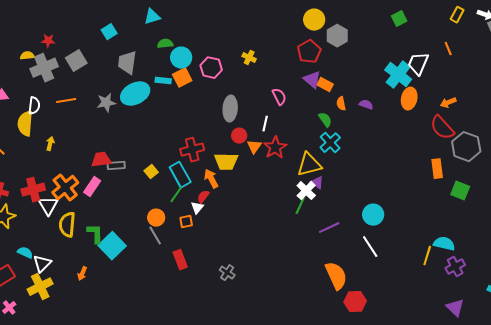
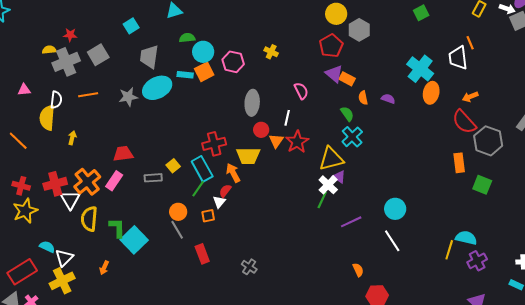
white trapezoid: (418, 64) -> (458, 58), moved, turned -30
gray rectangle: (116, 166) -> (153, 178), moved
orange semicircle: (336, 276) -> (358, 270), size x0.5

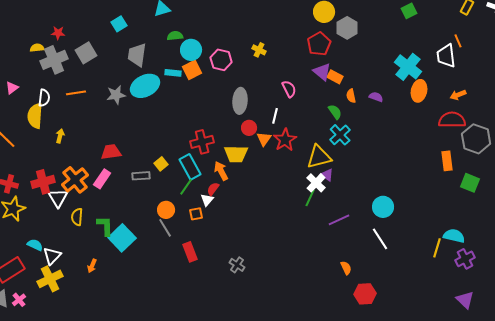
pink triangle: (24, 90) -> (12, 88), turned -32
red semicircle: (464, 122) -> (452, 120), turned 132
yellow semicircle: (89, 219) -> (77, 217), size x0.7

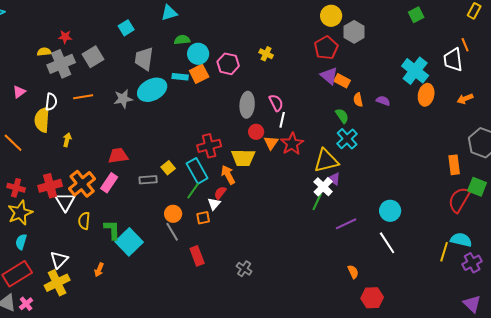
pink semicircle: (289, 89) -> (276, 103), moved
red semicircle: (452, 120) -> (459, 200), moved, turned -60
cyan semicircle: (35, 245) -> (21, 242), moved, turned -98

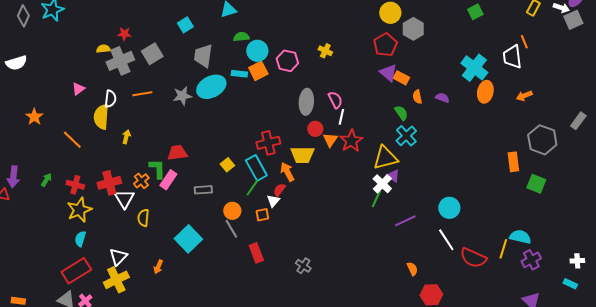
gray rectangle: (148, 180) -> (203, 190), moved
orange cross: (82, 184) -> (141, 181), size x0.6
red semicircle: (459, 200) -> (473, 258), moved, turned -96
green L-shape: (112, 230) -> (157, 169), moved

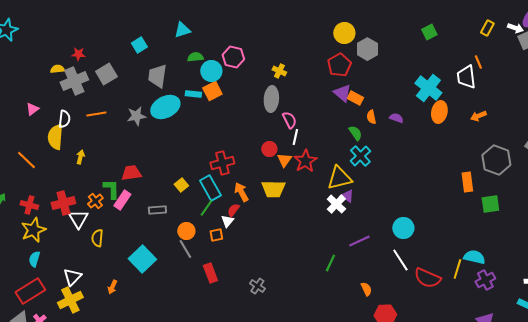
pink hexagon: (287, 61) -> (233, 57), moved
gray ellipse: (306, 102) -> (271, 99), moved
yellow trapezoid: (302, 155) -> (273, 189), moved
green square: (536, 184) -> (490, 204), turned -30
green line: (376, 199) -> (330, 263), moved

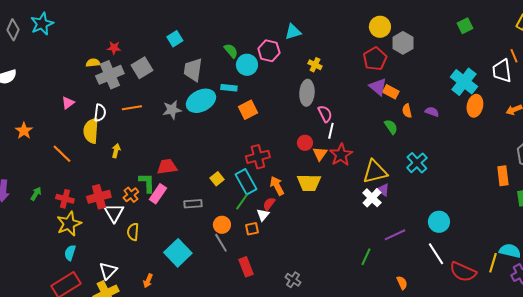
cyan triangle: (182, 30) -> (293, 32), moved
green semicircle: (195, 57) -> (231, 51), turned 56
orange square: (212, 91) -> (248, 110), moved
cyan cross: (360, 156) -> (417, 163), moved

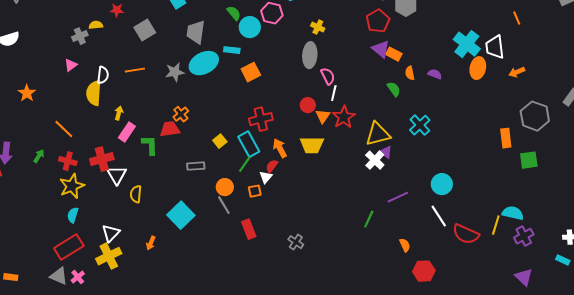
white trapezoid: (502, 71) -> (495, 47), moved
gray cross: (110, 75) -> (80, 36), moved, size x0.6
orange line: (62, 154) -> (64, 129), moved
pink rectangle: (158, 194) -> (127, 132), moved
orange cross: (131, 195) -> (181, 114), moved

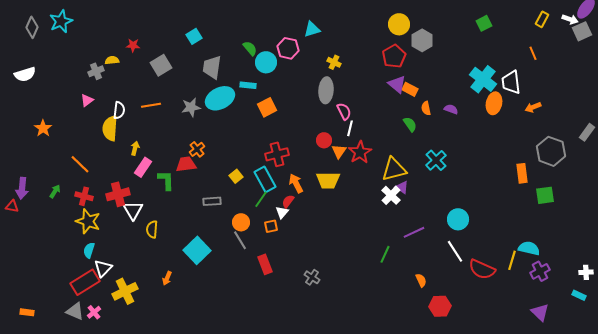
yellow star: (72, 186) -> (88, 221), turned -30
white triangle: (111, 233) -> (103, 268), moved

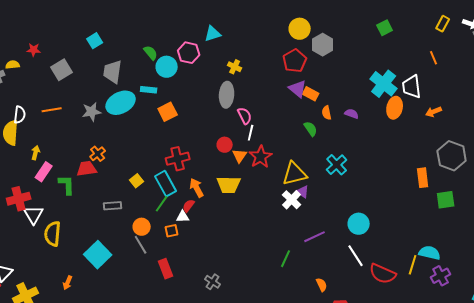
white triangle: (282, 212) -> (183, 217), turned 48
yellow semicircle: (152, 229) -> (53, 234), size x1.4

